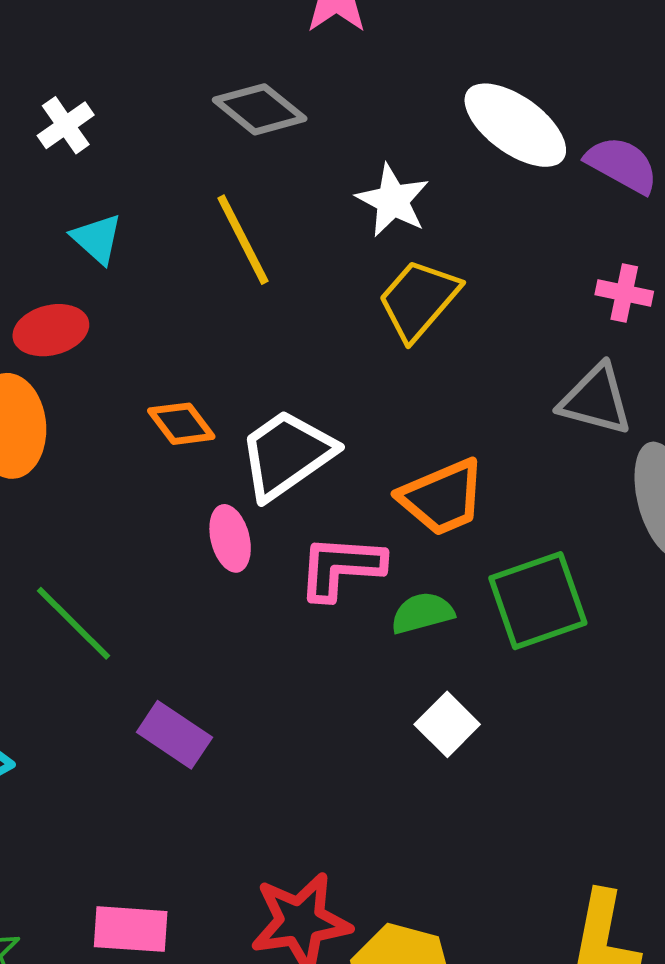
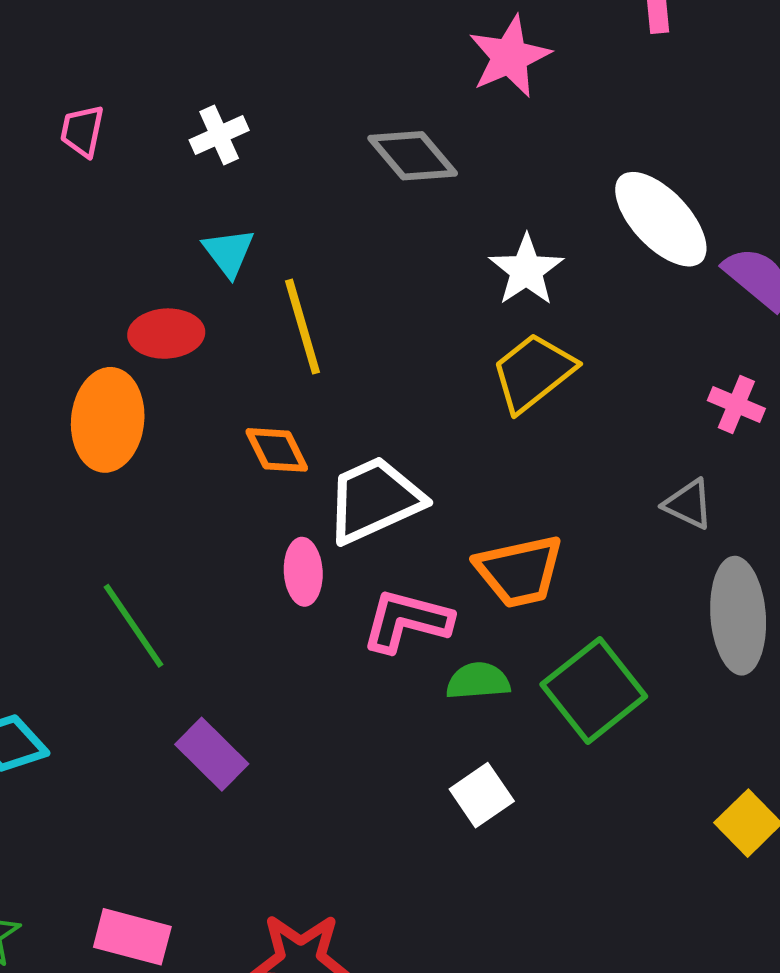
yellow line: (243, 240) -> (302, 327), moved
gray triangle: (596, 400) -> (688, 504), size x0.7
green square: (538, 601) -> (594, 690), turned -30

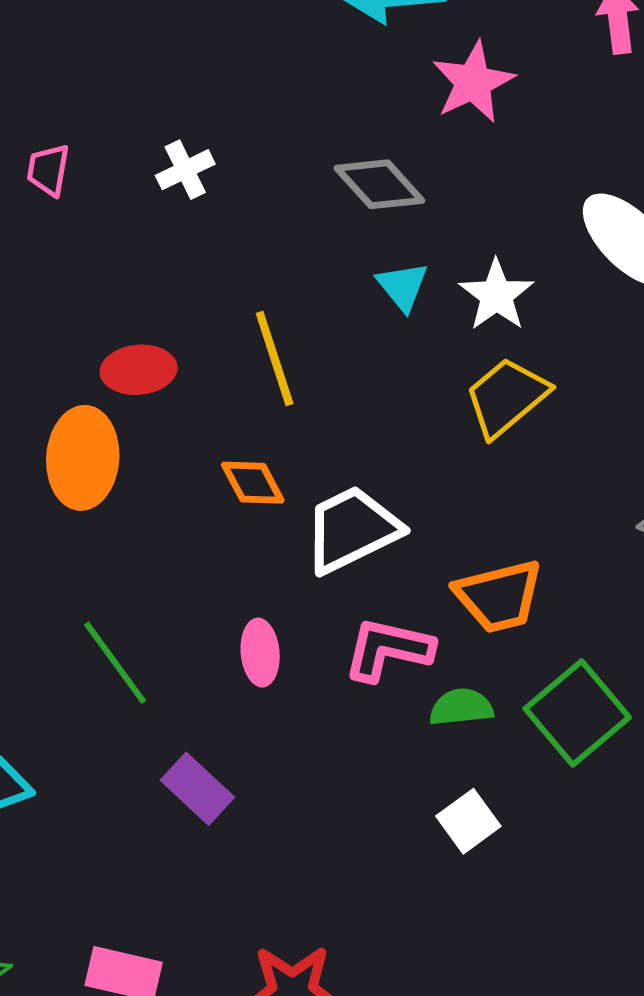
cyan triangle: (229, 252) -> (402, 286), moved
pink ellipse: (303, 572) -> (260, 653), moved

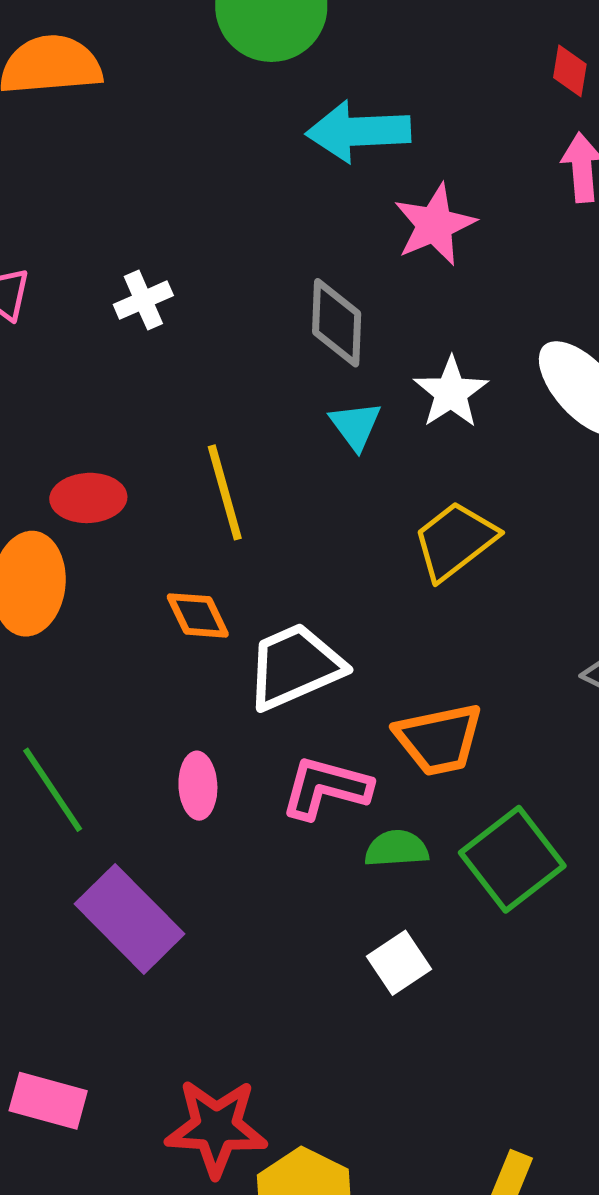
gray diamond: (379, 184) -> (337, 323), turned 42
white star: (496, 295) -> (451, 392), moved
purple rectangle: (197, 789) -> (130, 919), size x1.5

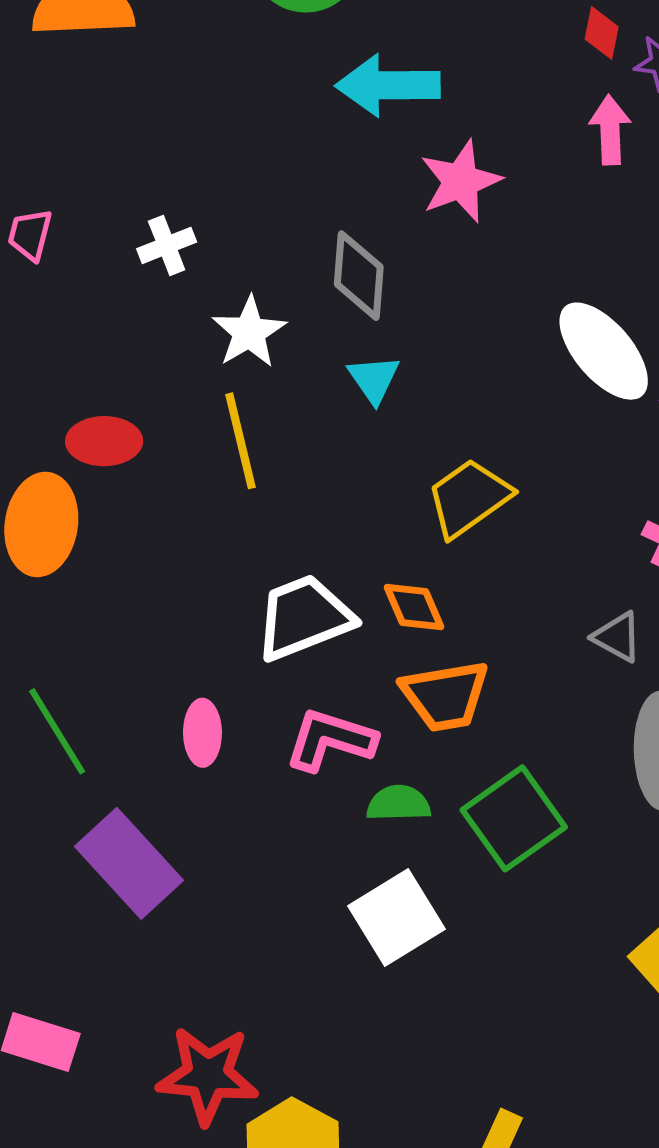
white star: (451, 392) -> (249, 332), moved
orange diamond: (198, 615) -> (414, 607), moved
white square: (399, 963) -> (397, 918), size x1.5

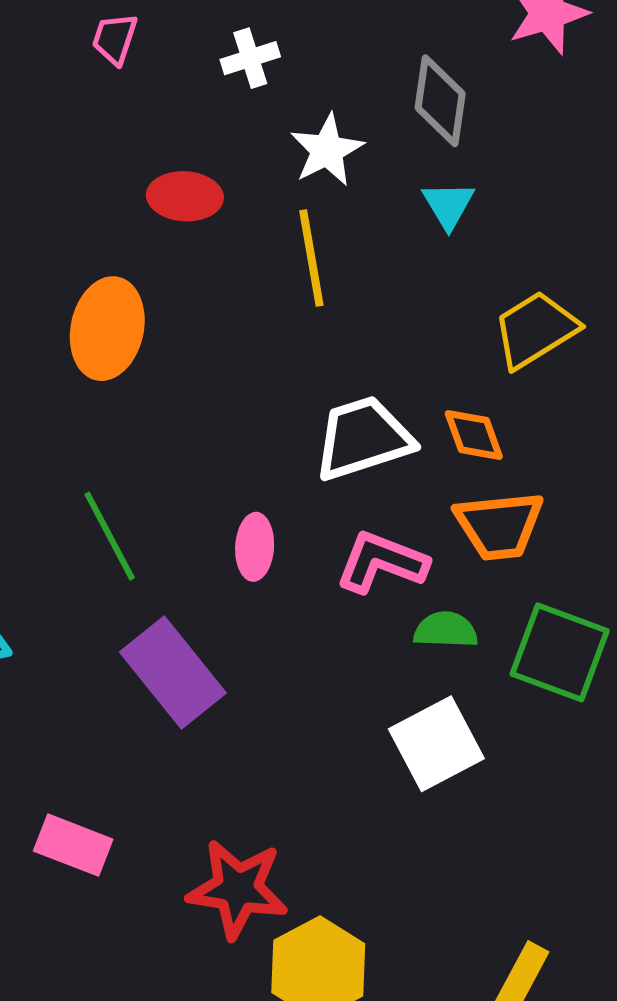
red ellipse: (104, 441) -> (185, 196), moved
green square: (514, 818) -> (560, 652), turned -38

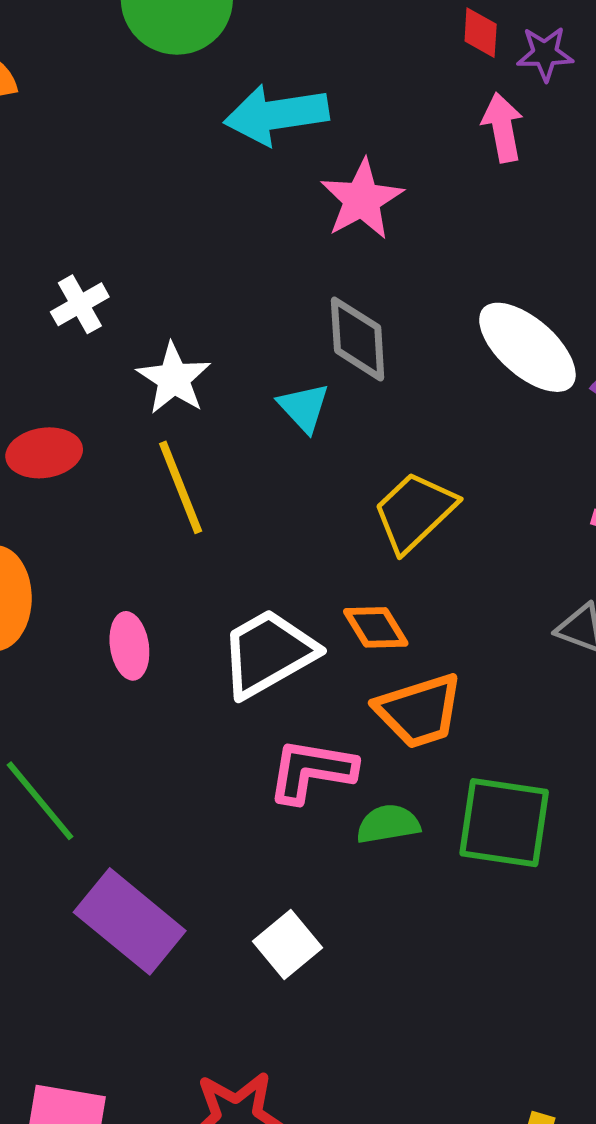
gray diamond: (440, 101) -> (358, 339), moved
pink ellipse: (255, 547) -> (129, 646), moved
white square: (436, 744) -> (287, 945), moved, size x0.7

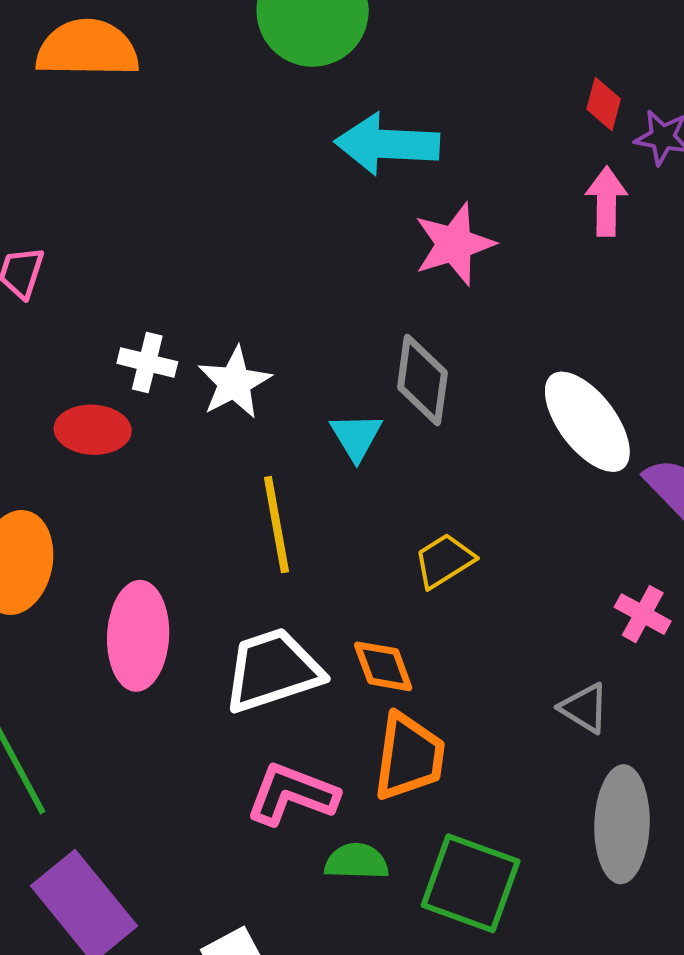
white cross: (80, 304) -> (147, 363), moved, turned 32
yellow line: (181, 487) -> (276, 525), moved
yellow trapezoid: (415, 512) -> (444, 561), size x0.7
pink ellipse: (129, 646) -> (138, 636), size x1.6
orange trapezoid: (419, 711) -> (409, 757), turned -76

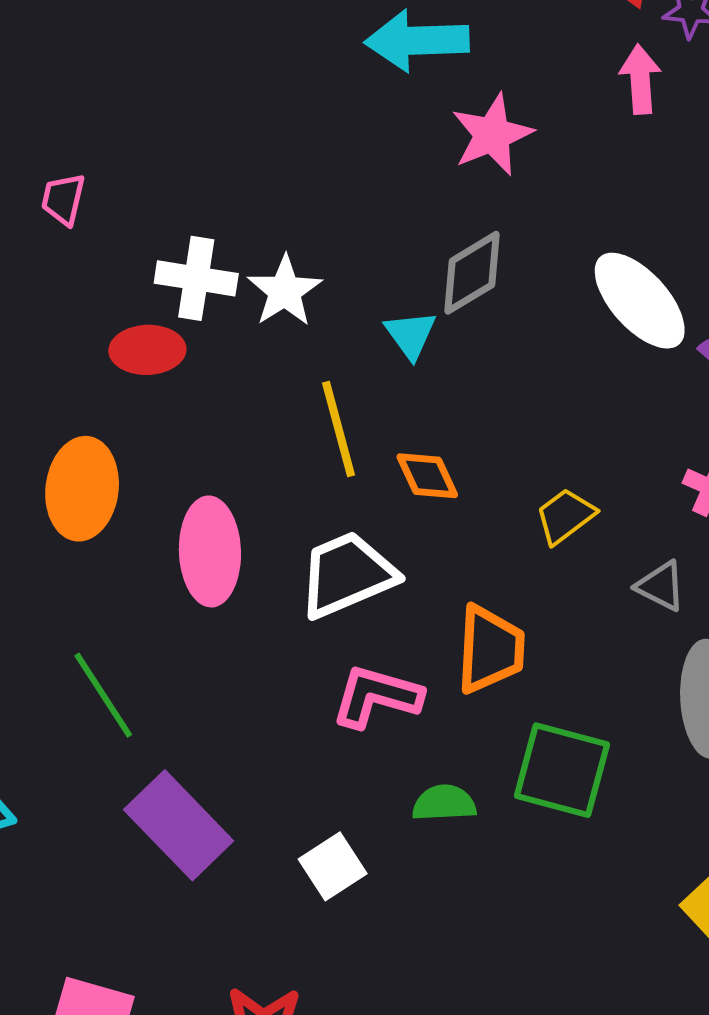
white cross: (147, 363) -> (196, 278), size x1.4
gray diamond: (422, 380) -> (472, 273), turned 56
yellow trapezoid: (444, 561) -> (565, 516), moved
orange diamond: (383, 666) -> (427, 476), moved
green semicircle: (356, 862) -> (444, 803), moved

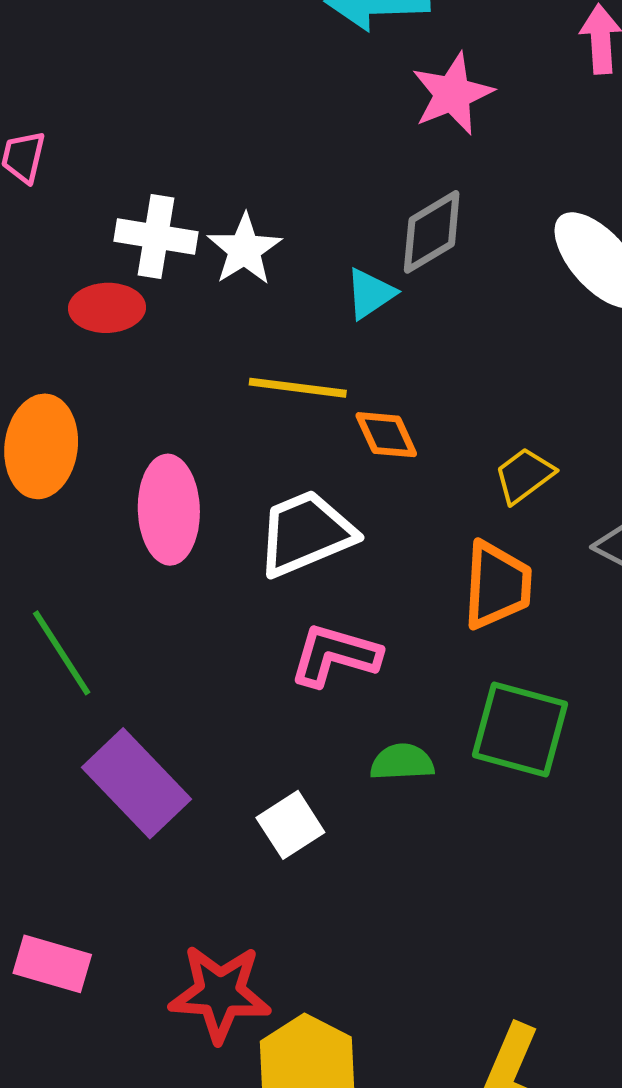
cyan triangle: (411, 335) -> (370, 294), turned 32
yellow line: (339, 429) -> (298, 388), turned -68
orange trapezoid: (490, 649) -> (497, 585), moved

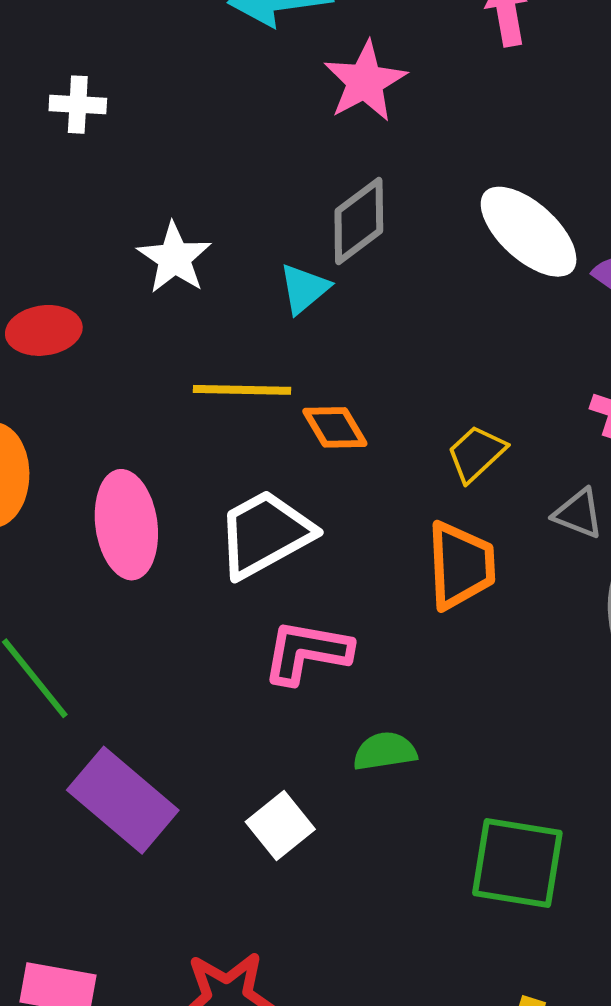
white cross: (156, 237) -> (78, 105), moved, size x0.7
green square: (520, 730) -> (517, 863), moved

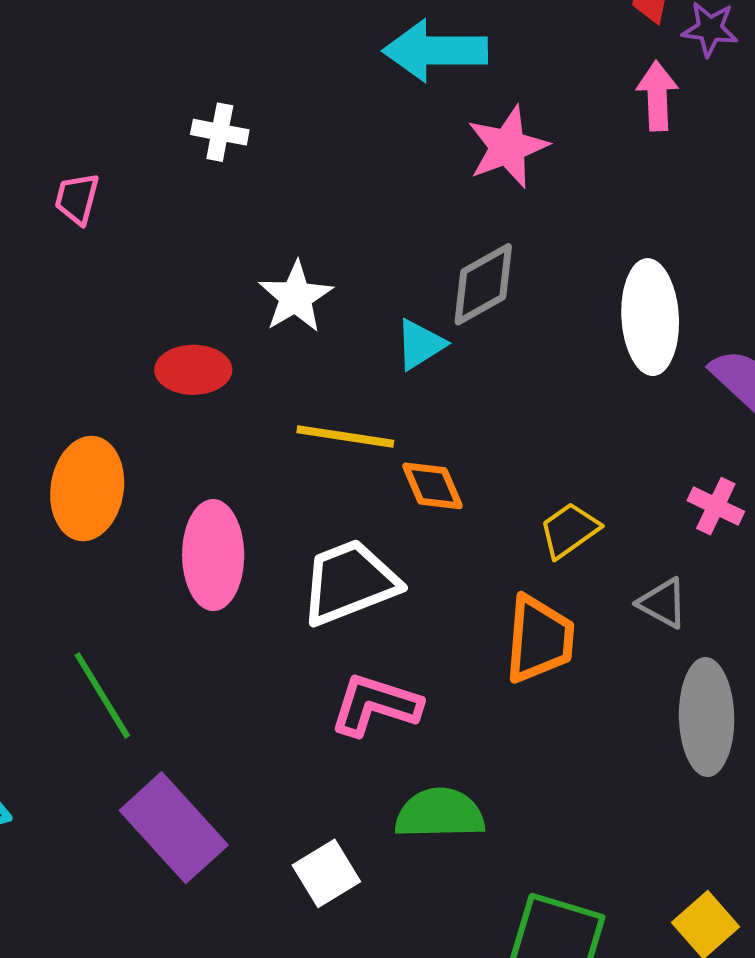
white ellipse: (529, 232) -> (650, 317), turned 37
red ellipse: (44, 330) -> (193, 370), moved
green semicircle: (385, 751) -> (440, 813), size x1.4

